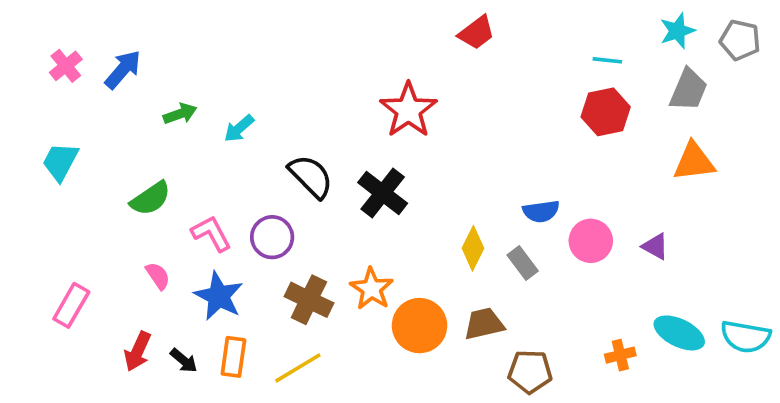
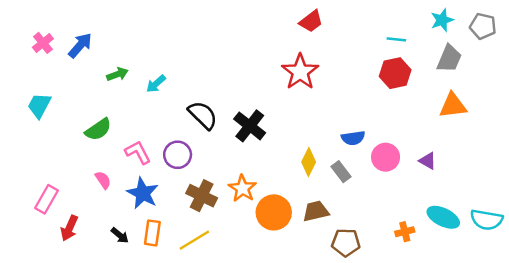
red star: (408, 110) -> (300, 72), moved
red arrow: (138, 351) -> (69, 228), moved

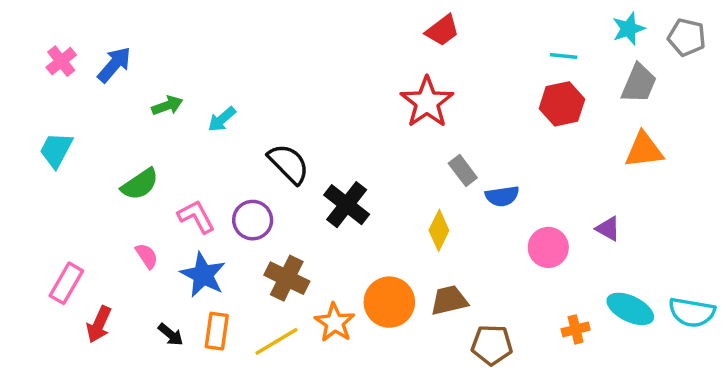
black cross: (250, 126) -> (347, 205), moved
pink circle: (386, 157) -> (548, 247), moved
gray rectangle: (341, 172) -> (463, 171), moved
orange star: (242, 188) -> (335, 323), moved

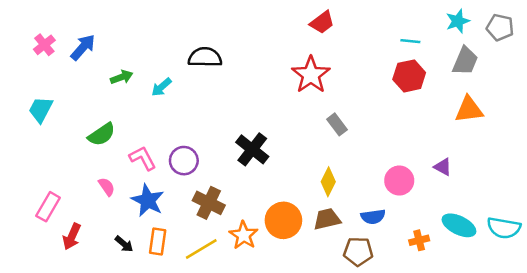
black semicircle: (289, 164) -> (205, 57), moved, turned -44
blue semicircle: (502, 196) -> (373, 217), moved
yellow diamond: (439, 230) -> (328, 182), moved

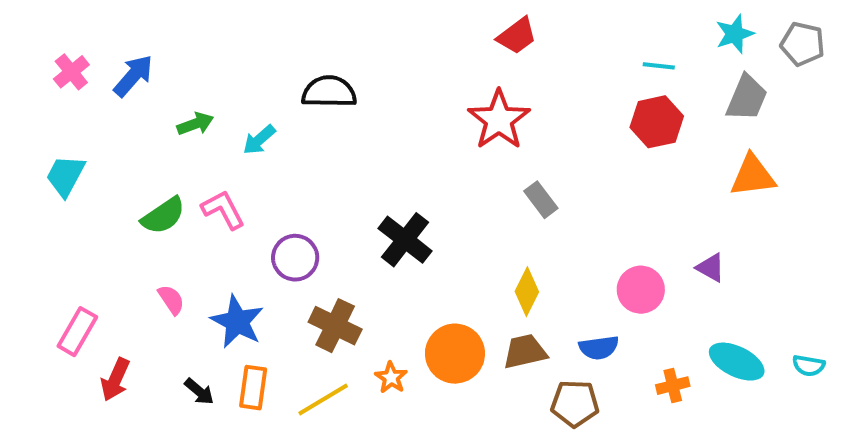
pink L-shape: (143, 158) -> (223, 210), moved
cyan semicircle: (504, 228) -> (809, 366), size x0.6
orange star: (244, 235) -> (391, 378), size x0.7

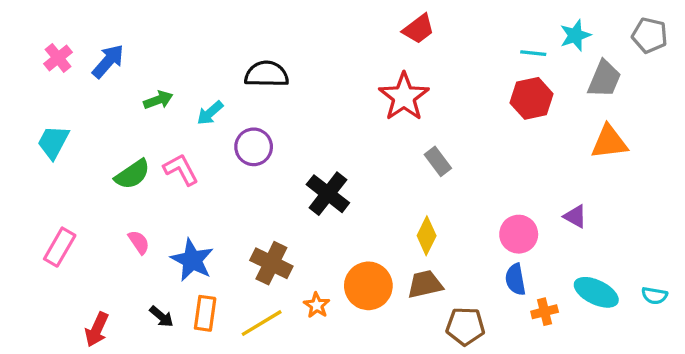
cyan star: (735, 34) -> (575, 35), moved
purple circle: (295, 258) -> (254, 147), moved
pink rectangle: (77, 332) -> (60, 247), moved
blue semicircle: (599, 348) -> (515, 279), moved, turned 88
red arrow: (115, 380) -> (97, 329), moved

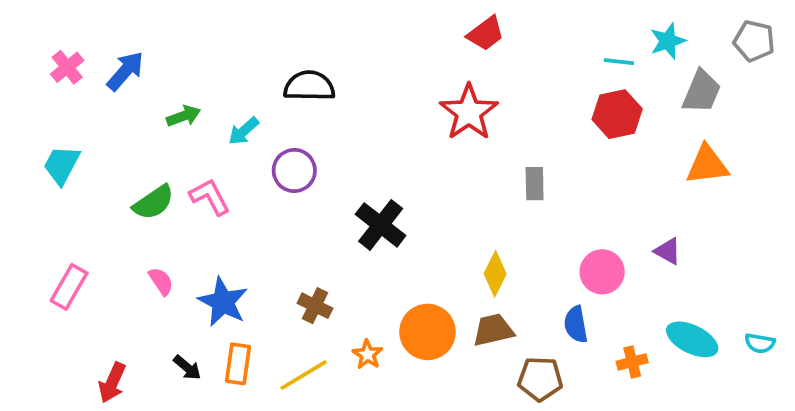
gray rectangle: (438, 161) -> (535, 184), moved, turned 36
brown cross: (271, 263) -> (315, 306), size x0.7
blue semicircle: (515, 279) -> (576, 324), moved

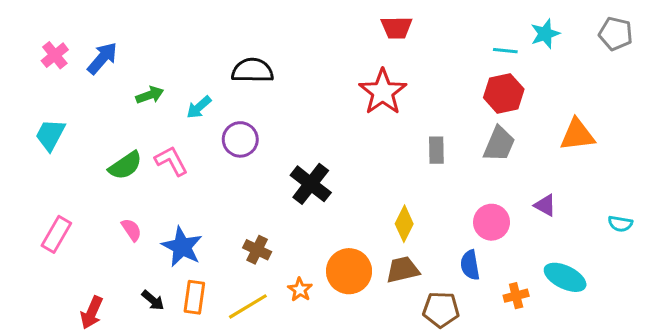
red trapezoid: (486, 33) -> (397, 28), turned 36
gray trapezoid: (702, 92) -> (499, 144), moved
cyan semicircle: (760, 343) -> (620, 224), moved

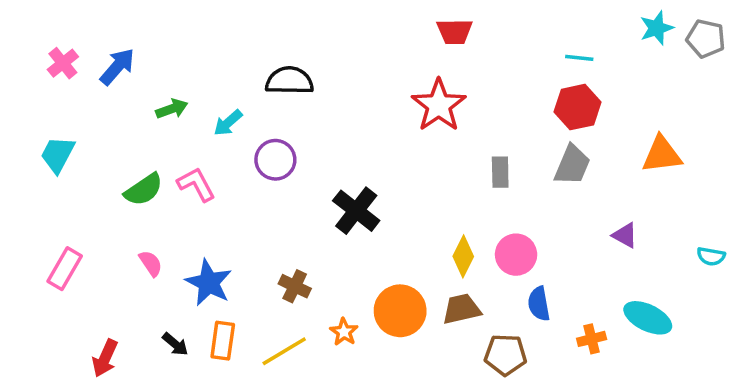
cyan star: (545, 34) -> (657, 28), moved
pink circle: (492, 222) -> (516, 255), moved

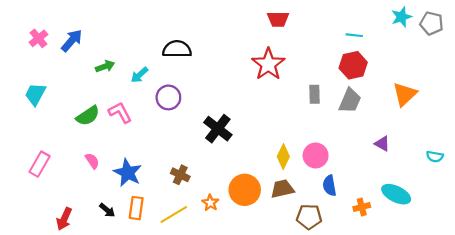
orange triangle: (662, 154) -> (405, 94), turned -36
gray rectangle: (500, 172) -> (315, 94), moved

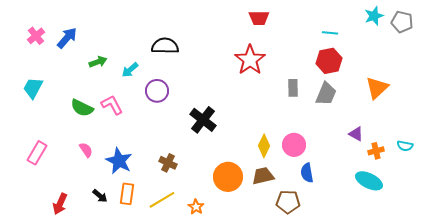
green semicircle: (88, 116) -> (82, 108), turned 60
orange star: (210, 203) -> (196, 207), moved
orange cross: (362, 207) -> (376, 151), moved

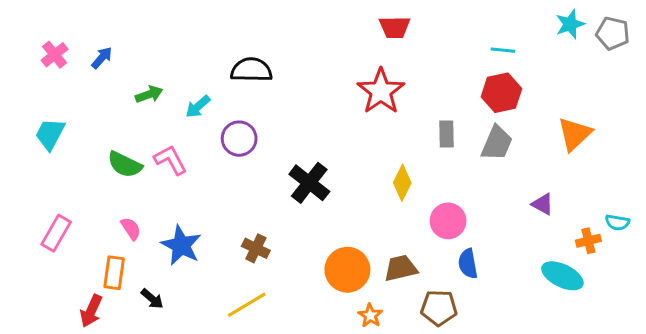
blue arrow: (67, 38) -> (102, 58), size x0.7
yellow diamond: (264, 146) -> (402, 183), moved
orange cross: (376, 151) -> (588, 241), moved
orange rectangle: (127, 194) -> (114, 273), moved
orange star: (196, 207) -> (370, 315), moved

